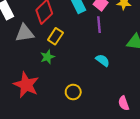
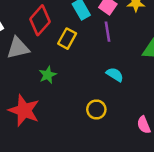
yellow rectangle: (55, 36) -> (67, 39), moved
yellow circle: (73, 92) -> (96, 109), moved

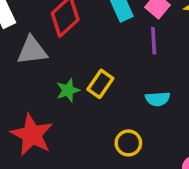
yellow rectangle: (67, 39) -> (100, 84), moved
cyan semicircle: (115, 75) -> (158, 99), turned 138

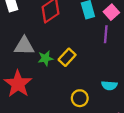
gray triangle: (32, 50) -> (24, 46), moved
cyan semicircle: (158, 99) -> (109, 85), moved

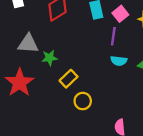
yellow rectangle: (67, 57) -> (69, 79), moved
cyan semicircle: (109, 85) -> (119, 61), moved

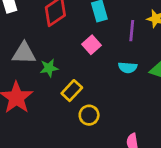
pink square: (120, 14) -> (92, 45), moved
purple line: (113, 36) -> (132, 31), moved

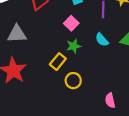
cyan semicircle: (128, 67) -> (102, 40), turned 48
green star: (49, 68) -> (74, 46), moved

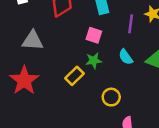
pink square: (71, 23) -> (94, 35), turned -32
yellow circle: (73, 81) -> (111, 97), moved

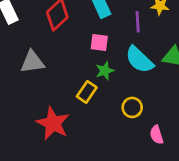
cyan semicircle: (126, 57) -> (139, 60), size x1.6
red star: (24, 80) -> (53, 123), moved

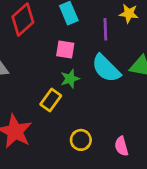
yellow circle: (132, 107) -> (81, 140), moved

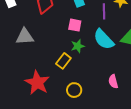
yellow circle: (81, 140) -> (74, 90), moved
pink semicircle: (121, 146) -> (113, 81), moved

